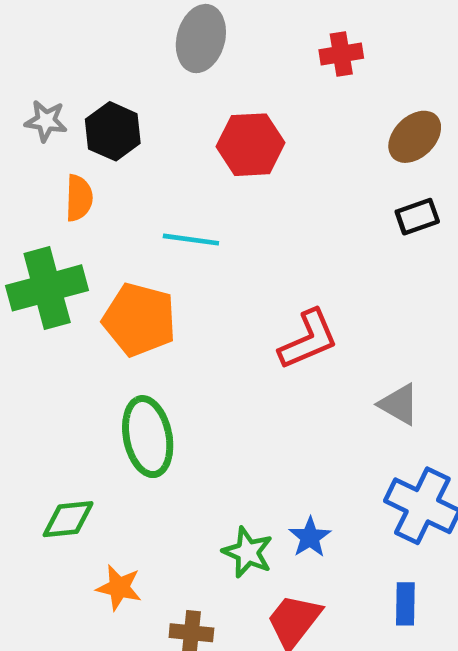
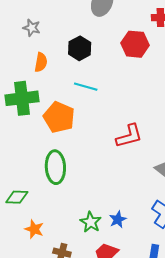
black hexagon: (113, 131) -> (80, 48), moved
red hexagon: (251, 145) -> (135, 44), moved

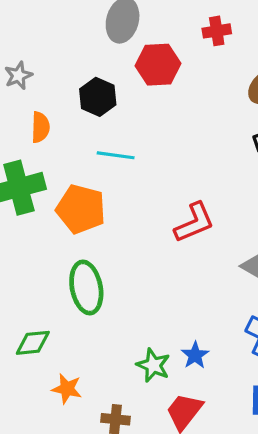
gray star: (32, 28) -> (18, 75), turned -30
red hexagon: (135, 44) -> (158, 65), moved

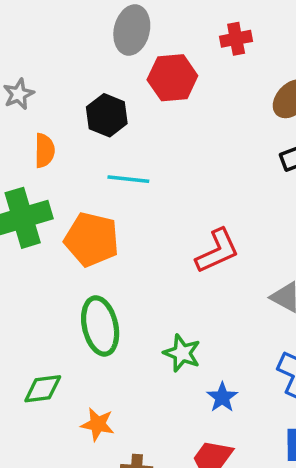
green star: (153, 365) -> (182, 353), moved
orange star: (67, 389) -> (98, 424), moved

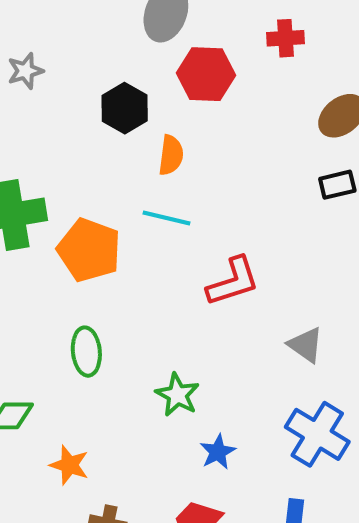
orange semicircle: (44, 151) -> (171, 155), moved
cyan line: (128, 179) -> (166, 218), moved
green ellipse: (100, 326) -> (86, 352), size x0.7

